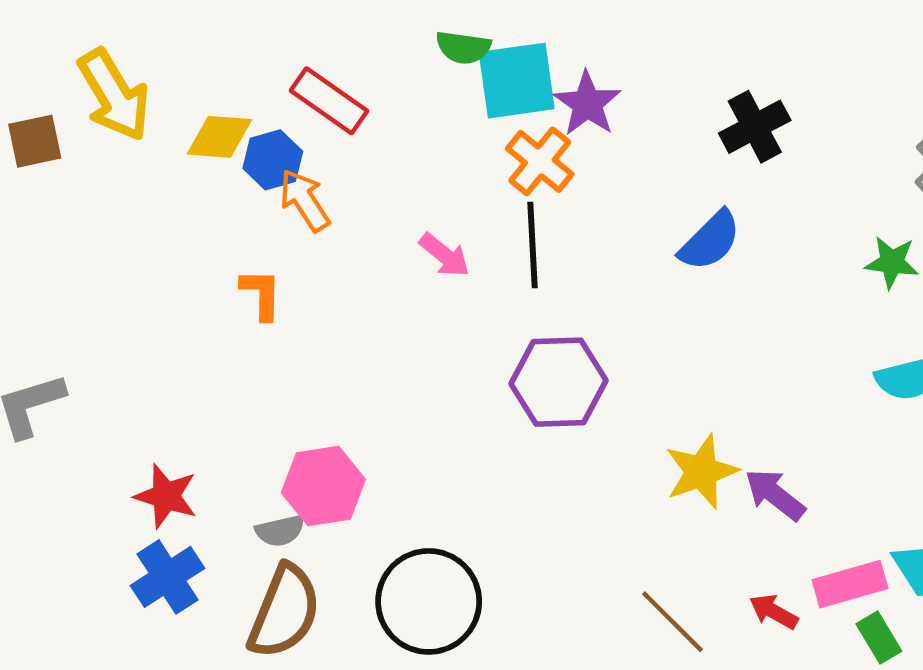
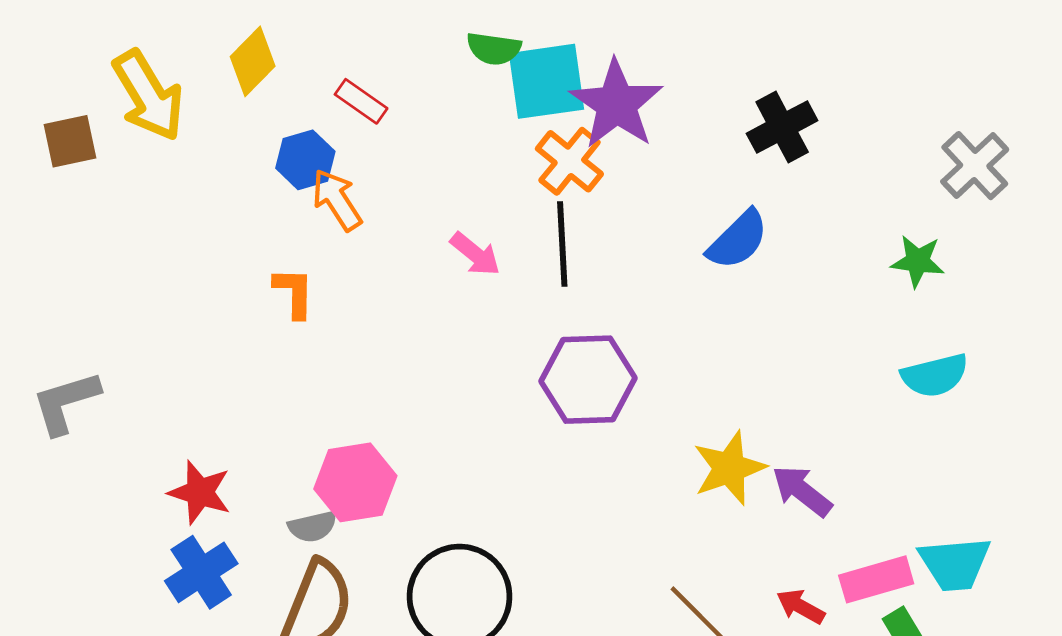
red rectangle: (329, 101) -> (361, 101), size x0.7
purple star: (587, 104) -> (617, 104), size x1.4
yellow diamond: (219, 137) -> (253, 61), moved, turned -50

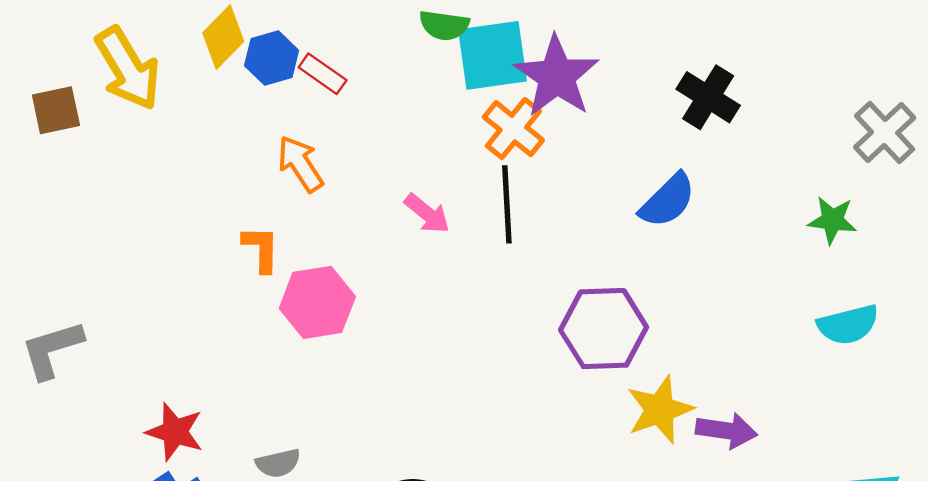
black cross: (782, 127) -> (708, 97), turned -30
blue hexagon: (305, 160) -> (272, 58), moved
purple hexagon: (588, 380) -> (604, 329), moved
pink hexagon: (355, 482) -> (317, 302), moved
purple arrow: (802, 491) -> (726, 431), turned 150

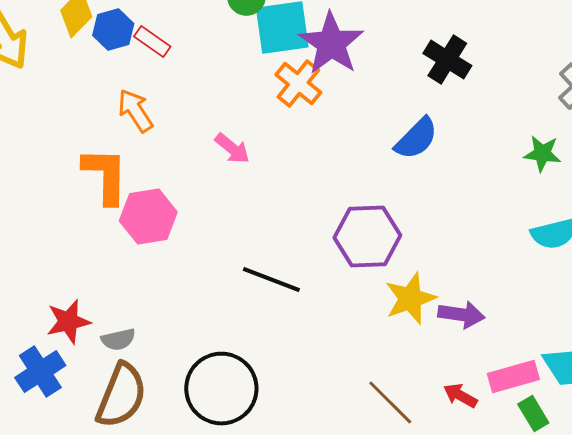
black line: (507, 204) -> (271, 280), moved, turned -66
orange L-shape: (261, 249) -> (105, 176), size x1.6
red star: (175, 432) -> (68, 322), moved, turned -30

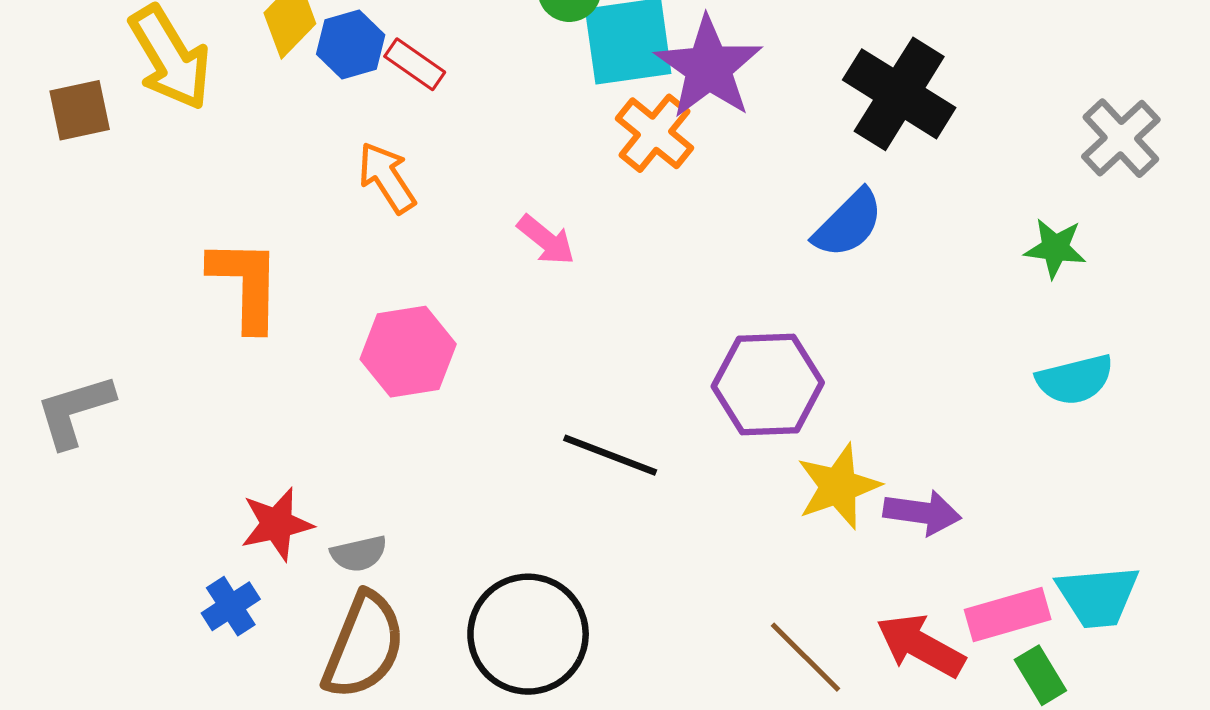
black cross: (447, 60) -> (899, 94), size x1.4
orange L-shape: (105, 176) -> (246, 284), moved
blue cross: (40, 372) -> (231, 606), size x0.7
red arrow: (460, 396) -> (921, 646), size x1.6

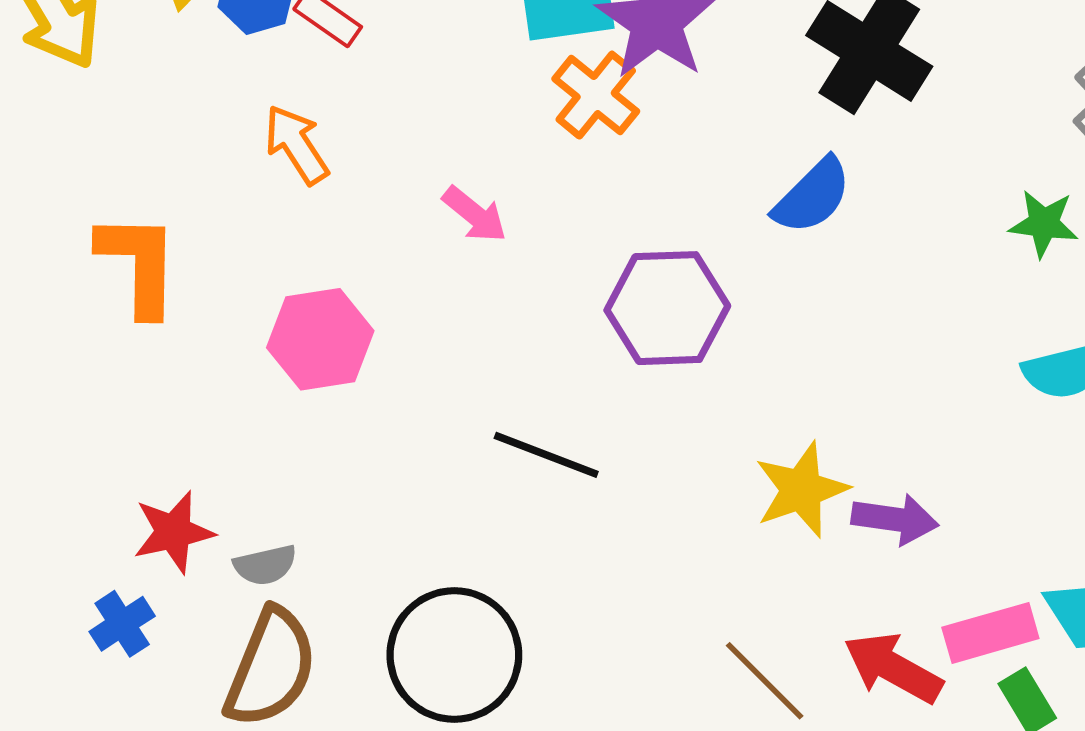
purple hexagon: (768, 384) -> (667, 308), moved

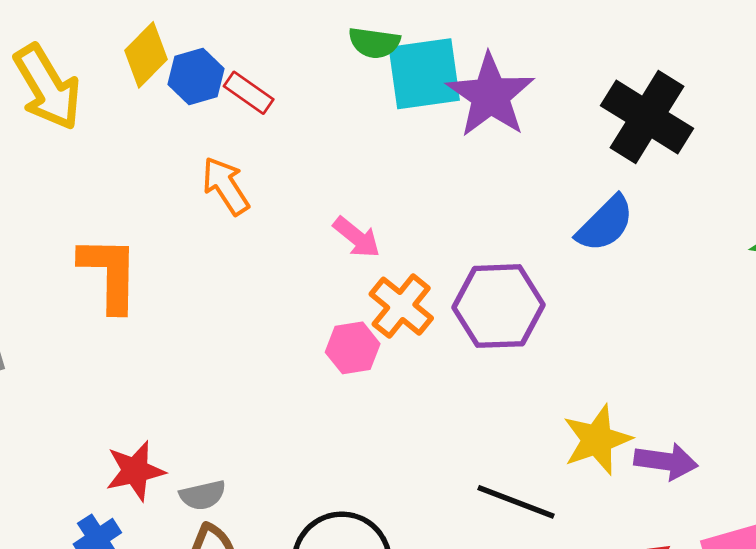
orange cross: (596, 95) -> (401, 306), moved
pink hexagon: (320, 339) -> (353, 348), moved, size x0.7
black line: (546, 455) -> (516, 502), moved

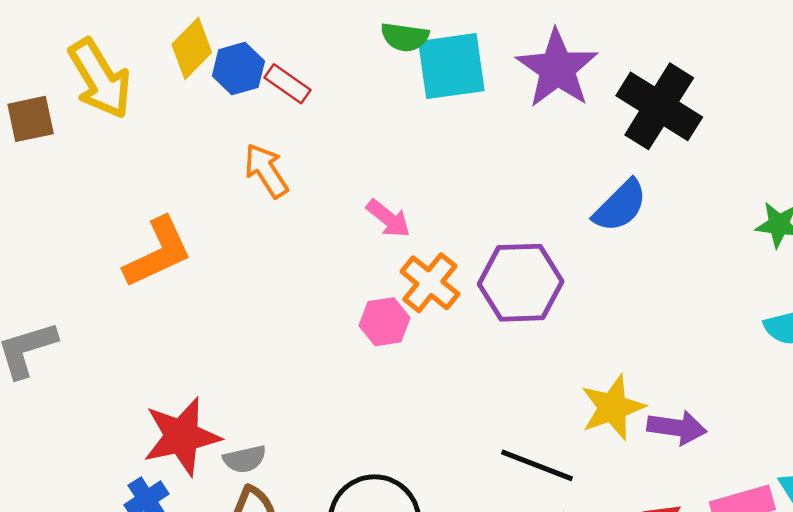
purple star: (490, 95) -> (557, 69), moved
orange L-shape: (110, 274) -> (158, 252), turned 64
red star: (135, 471) -> (182, 436), size x1.4

